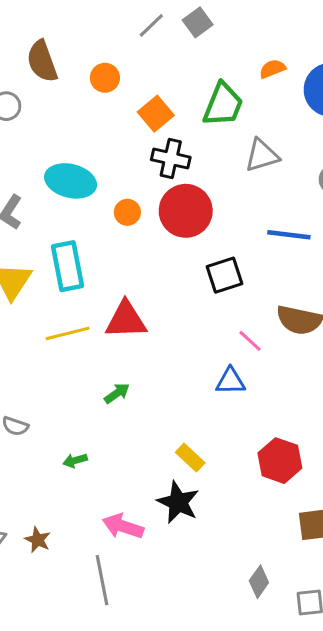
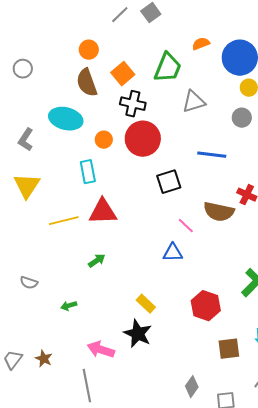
brown semicircle: (42, 61) -> (87, 83), moved
cyan rectangle: (68, 266) -> (88, 172), moved, size x0.7

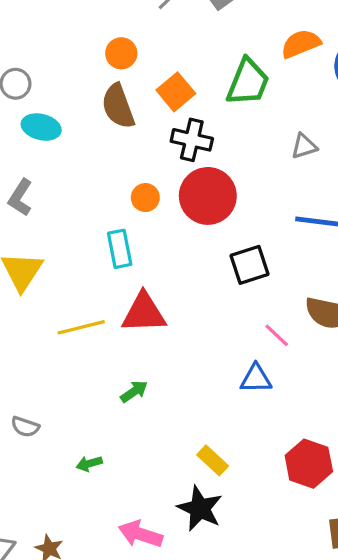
orange semicircle: (201, 44) -> (301, 44), size x1.4
gray triangle: (194, 102) -> (304, 146), moved, size x0.7
cyan ellipse: (66, 119) -> (41, 127), moved, size x0.7

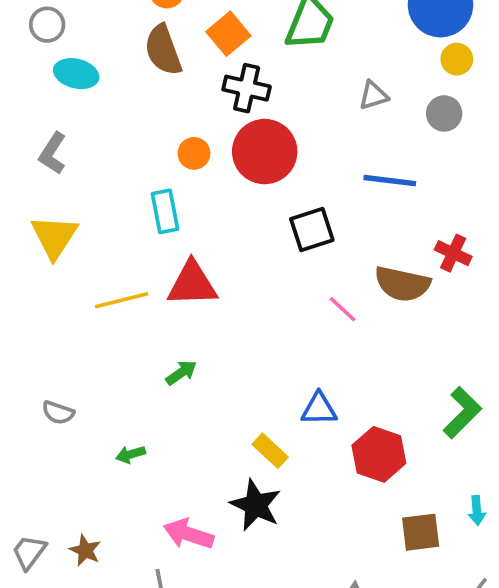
blue triangle: (256, 379) -> (319, 409), moved

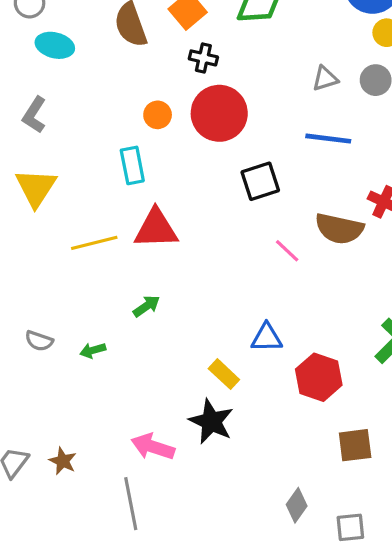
black cross: (247, 88) -> (203, 58), size x0.7
gray triangle: (373, 95) -> (325, 79), moved
green arrow: (131, 454) -> (93, 350), moved

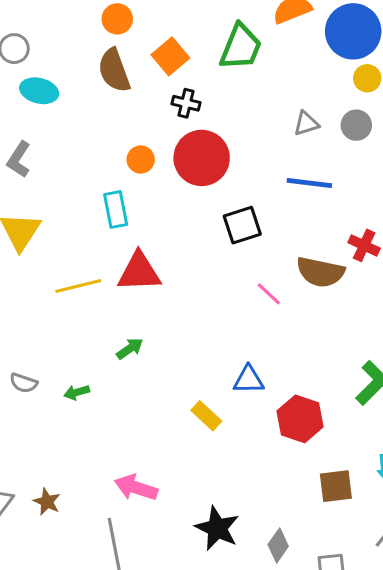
black star: (211, 421) -> (217, 528), moved

